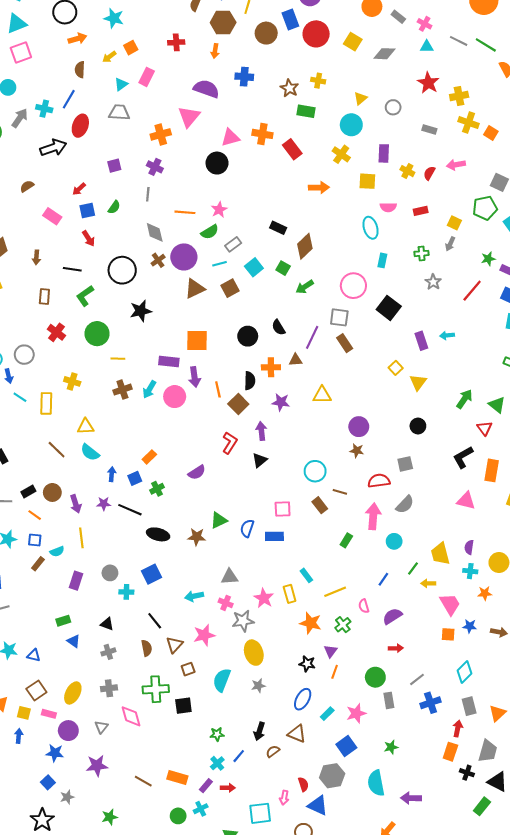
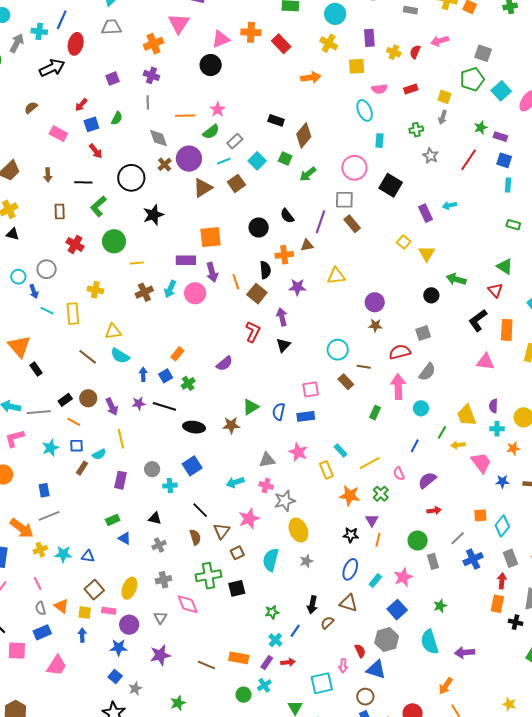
green arrow: (464, 399) -> (456, 279), moved, turned -102
pink star: (264, 598) -> (298, 452), moved
orange square: (448, 634) -> (480, 515), moved

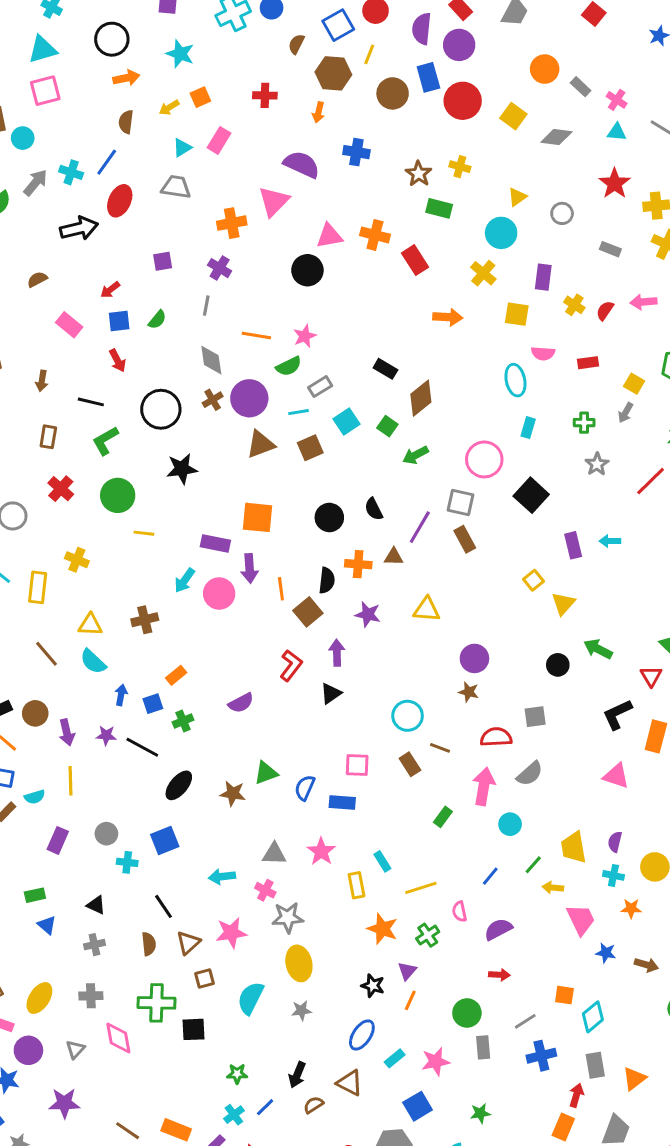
brown cross: (144, 292) -> (145, 620), moved
black ellipse: (194, 427) -> (179, 785), turned -70

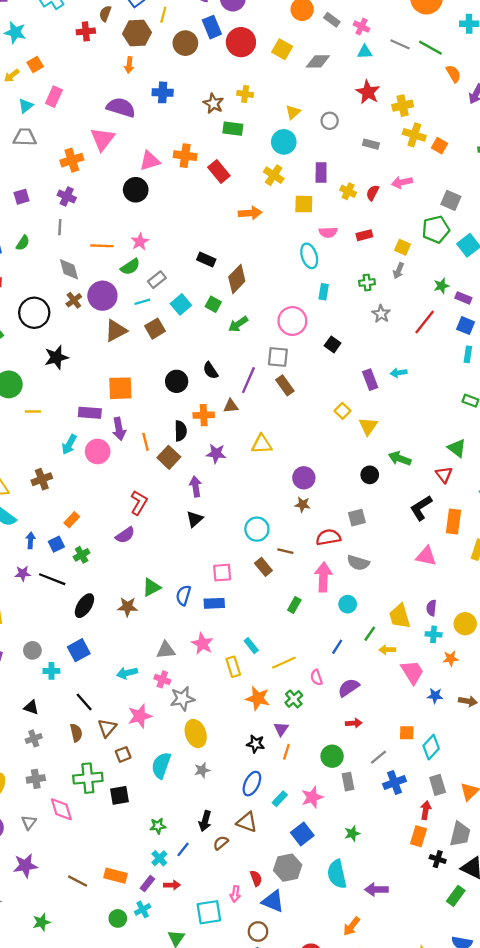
red cross: (265, 95) -> (86, 31), moved
black square: (531, 495) -> (333, 344), size x0.6
red L-shape: (291, 665) -> (139, 503), moved
gray semicircle: (530, 774) -> (358, 563), turned 65

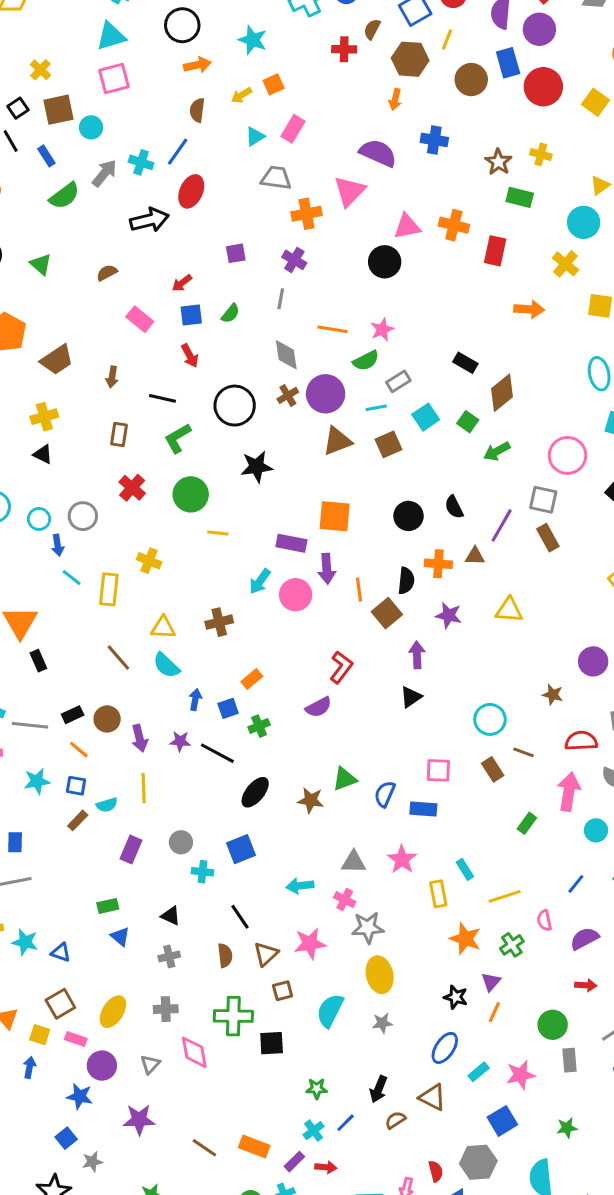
gray trapezoid: (25, 137) -> (276, 178), moved
red rectangle: (219, 171) -> (495, 251), turned 45
purple circle: (304, 478) -> (593, 661), moved

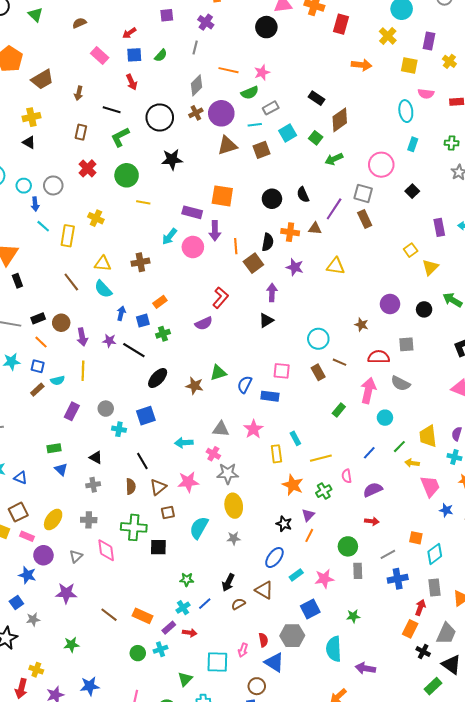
gray diamond: (286, 355) -> (196, 85), turned 50

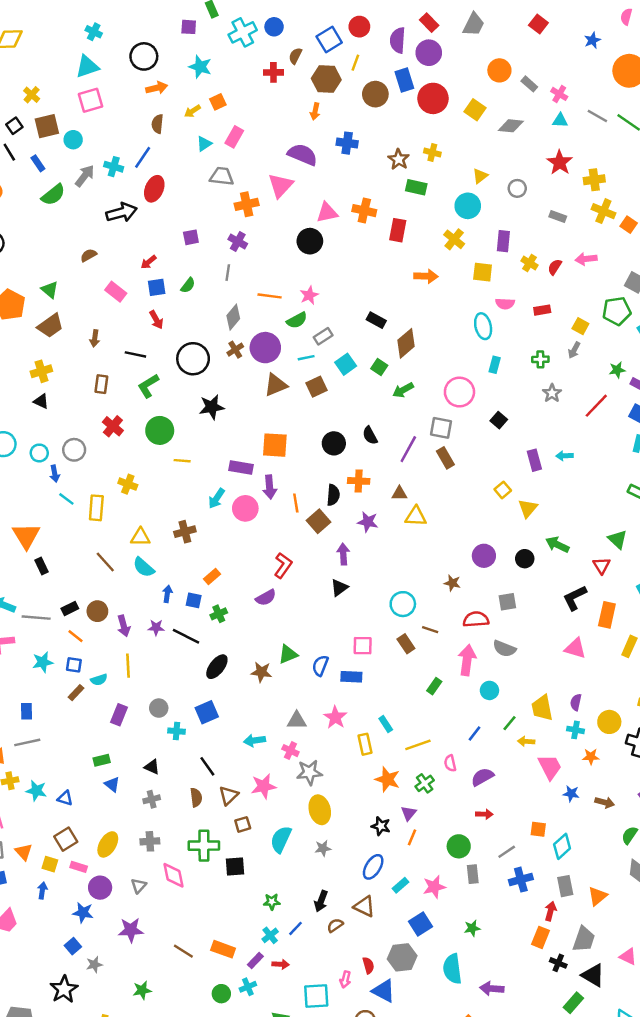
green triangle: (35, 15) -> (50, 290), moved
brown triangle: (315, 228) -> (399, 493), moved
blue square: (143, 321) -> (194, 600), turned 32

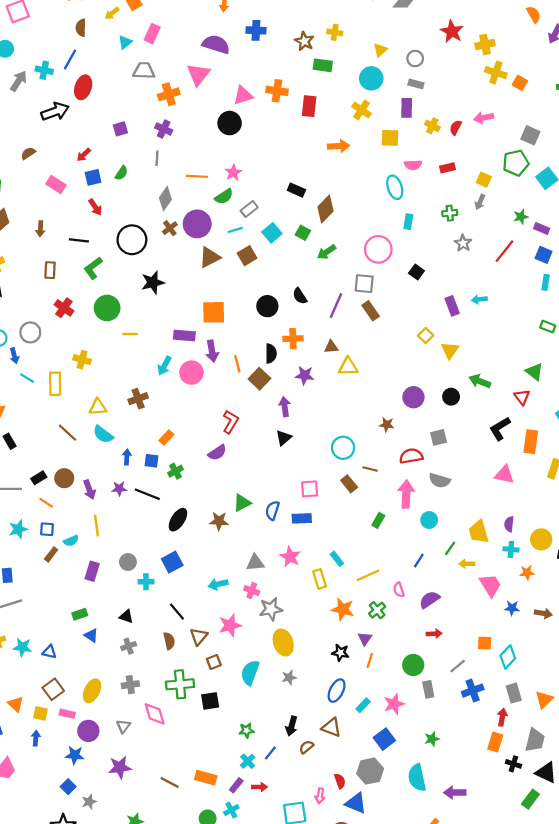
gray rectangle: (558, 217) -> (416, 84), moved

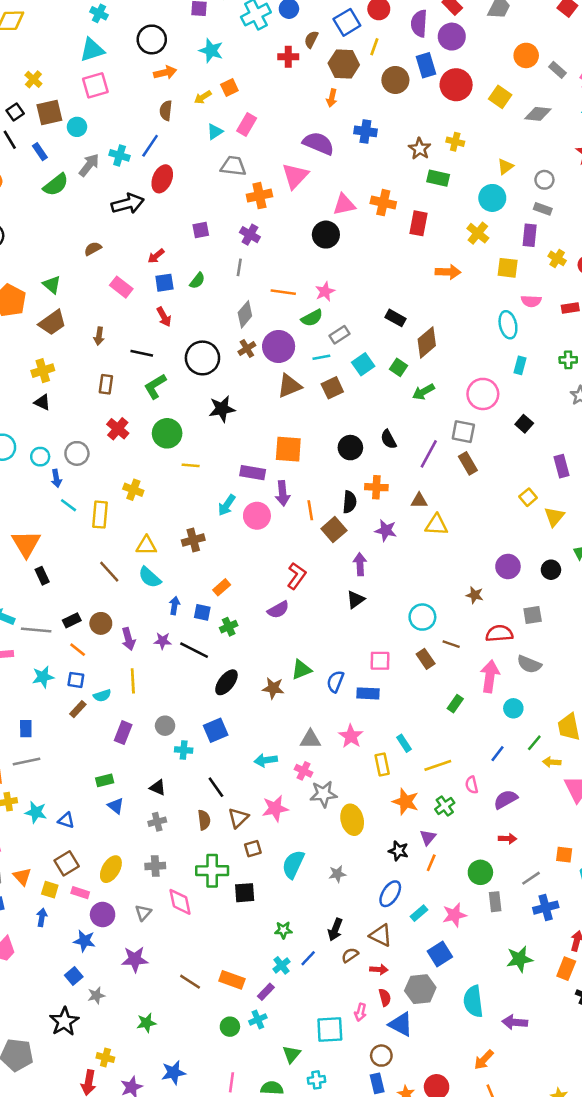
yellow ellipse: (283, 642) -> (352, 820), moved
green star: (432, 739) -> (520, 959), moved, size x1.5
red arrow: (260, 787) -> (379, 969), moved

